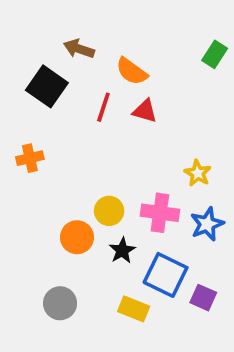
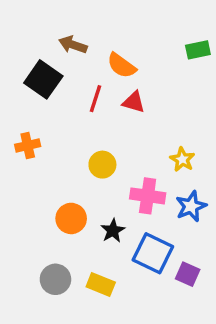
green rectangle: (215, 54) -> (198, 50), turned 45
yellow circle: (109, 211) -> (102, 165), moved
yellow rectangle: (134, 309) -> (101, 285), moved

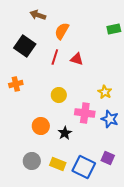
brown arrow: (73, 45) -> (38, 15), moved
orange semicircle: (122, 66) -> (62, 31), moved, turned 84
blue star: (191, 206) -> (110, 119), turned -30
blue square: (153, 253) -> (84, 167), moved

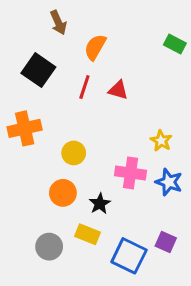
brown arrow: (38, 15) -> (58, 23), turned -133
green rectangle: (114, 29) -> (175, 44), turned 40
orange cross: (16, 84) -> (25, 128), size x1.5
yellow circle: (59, 95) -> (74, 153), moved
yellow rectangle: (58, 164) -> (87, 234), moved

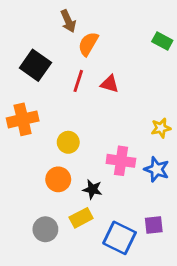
brown arrow: (58, 23) -> (68, 21), moved
yellow star: (161, 141) -> (161, 128), moved, turned 30
black star: (100, 204) -> (92, 189), turned -30
yellow rectangle: (87, 234) -> (81, 218), turned -50
purple square: (166, 242) -> (154, 225), turned -30

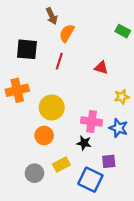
black square: (35, 65) -> (27, 49), turned -30
red triangle: (110, 84) -> (101, 68), moved
yellow circle: (68, 142) -> (52, 107), size x1.5
black star: (92, 189) -> (84, 143), moved
purple square: (154, 225) -> (109, 161), moved

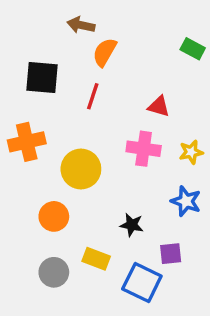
brown arrow: (52, 16) -> (81, 25), turned 126
pink cross: (92, 121) -> (144, 149), moved
orange circle: (44, 135) -> (54, 216), moved
yellow rectangle: (61, 165) -> (96, 259), turned 49

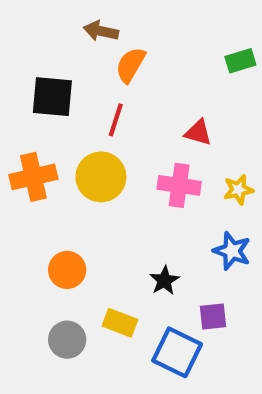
green rectangle: (193, 49) -> (240, 61), turned -45
yellow circle: (81, 169) -> (101, 177), moved
black star: (132, 225) -> (164, 280), turned 30

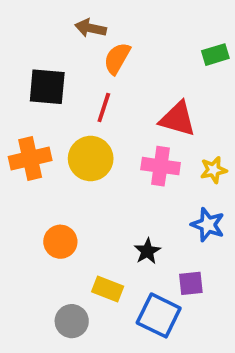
red triangle: (198, 133) -> (178, 119), size x1.5
gray circle: (67, 340) -> (72, 321), moved

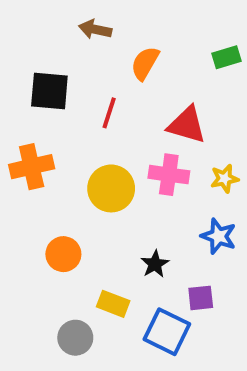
orange semicircle: (117, 58) -> (145, 63), moved
yellow circle: (91, 159) -> (111, 188), moved

